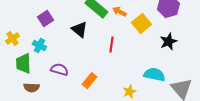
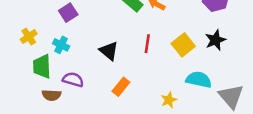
yellow square: (141, 24) -> (183, 45), moved
black triangle: (79, 30) -> (109, 51), moved
purple semicircle: (59, 70) -> (73, 80), moved

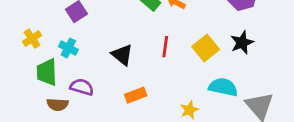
orange rectangle: (121, 87) -> (136, 95), turned 30

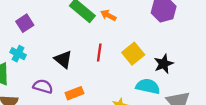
black star: (242, 43) -> (164, 64), moved
purple semicircle: (82, 87) -> (43, 86), moved

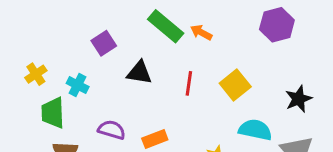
purple square: (25, 23) -> (104, 43), moved
black triangle: (63, 59) -> (139, 73), moved, turned -30
black star: (164, 64) -> (299, 99), moved

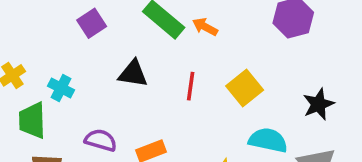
purple square: (104, 43) -> (92, 23), moved

